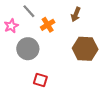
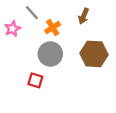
gray circle: (28, 49) -> (50, 54), moved
red square: (40, 80) -> (35, 80), moved

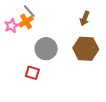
brown arrow: (84, 16) -> (85, 18), moved
orange cross: (53, 28) -> (26, 22), moved

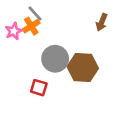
brown hexagon: (86, 49) -> (83, 68), moved

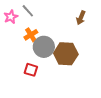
orange cross: (31, 26) -> (31, 35), moved
pink star: (14, 31) -> (11, 17), moved

